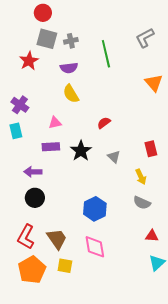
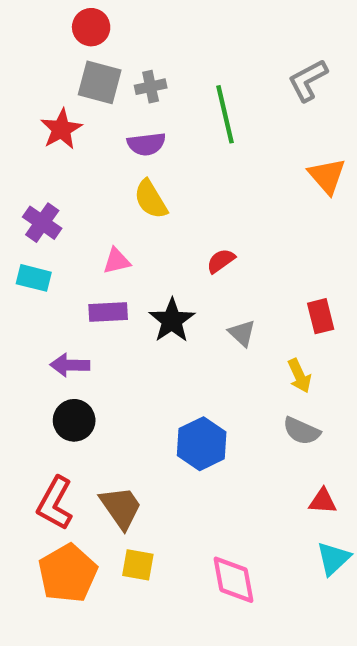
cyan rectangle: (16, 131) -> (34, 278), turned -63
pink diamond: (95, 247) -> (234, 580), moved

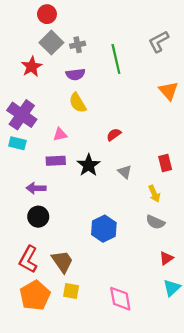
gray square: (100, 82) -> (51, 43), turned 30
purple cross: (42, 223) -> (22, 115), size x1.5
red triangle: (323, 501) -> (166, 258), turned -40

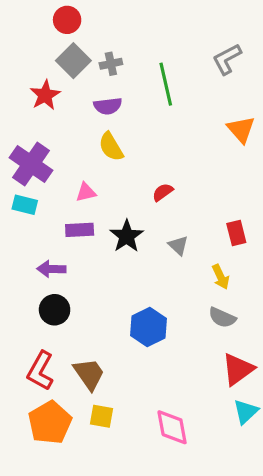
red triangle: (166, 258) -> (238, 369), size x1.6

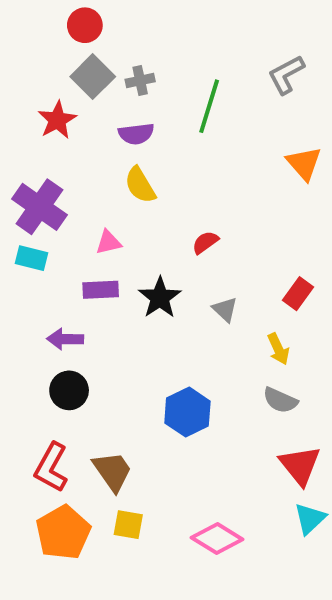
green line: (166, 84) -> (209, 106), turned 30
red rectangle: (236, 233) -> (298, 294), turned 50
red triangle: (238, 369) -> (300, 465), turned -33
pink diamond: (172, 427) -> (217, 538), turned -48

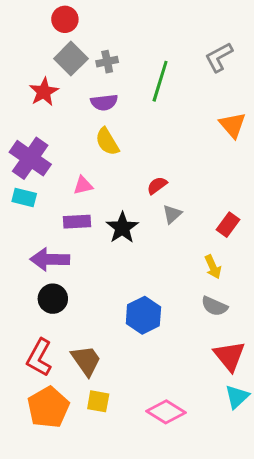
gray triangle: (225, 309) -> (172, 214), moved, turned 35
purple arrow: (65, 339) -> (50, 259), size x1.4

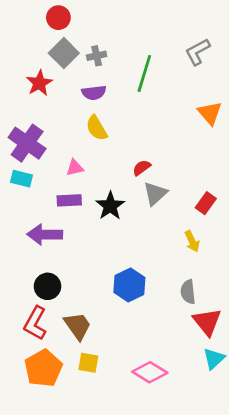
gray triangle: (172, 214) -> (155, 194), size x1.4
black circle: (53, 299) -> (47, 286), moved
gray semicircle: (214, 306) -> (188, 292), moved, turned 60

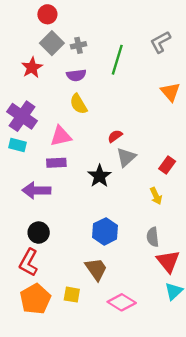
pink triangle: (75, 168) -> (61, 136), size x1.5
black star: (110, 206) -> (100, 176), moved
brown trapezoid: (78, 326) -> (96, 269), moved

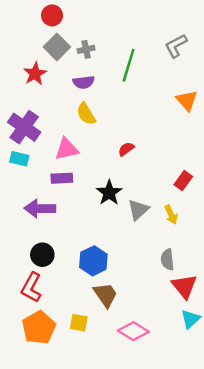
gray triangle: (126, 157) -> (138, 210), moved
blue hexagon: (105, 231) -> (93, 261), moved

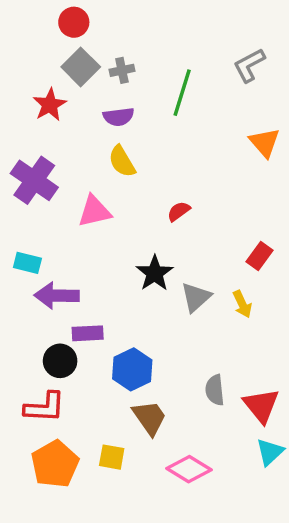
cyan rectangle: (19, 159) -> (27, 263), moved
purple rectangle: (62, 178) -> (88, 333), moved
gray semicircle: (167, 260) -> (215, 390), moved
red L-shape: (31, 287) -> (45, 407), turned -116

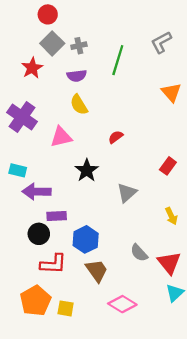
black star: (155, 273) -> (87, 170), moved
yellow arrow: (242, 304) -> (171, 216), moved
gray semicircle: (215, 390) -> (139, 253), turned -36
red L-shape: (45, 407) -> (53, 264), moved
yellow square: (112, 457) -> (66, 308), moved

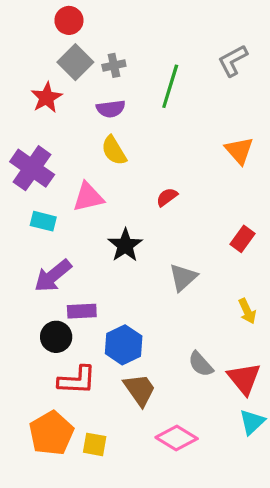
orange triangle: (171, 92) -> (239, 151), moved
cyan rectangle: (18, 170) -> (43, 221), moved
purple arrow: (37, 192) -> (53, 276), turned -40

